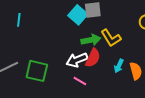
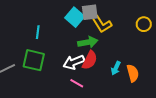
cyan line: (19, 20) -> (38, 32), moved
yellow L-shape: (111, 38) -> (102, 24), moved
green square: (37, 71) -> (34, 60), moved

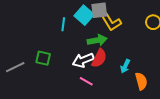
cyan line: (38, 32) -> (63, 24), moved
green square: (34, 60) -> (43, 58), size x0.7
orange semicircle: (133, 73) -> (141, 81), moved

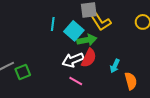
cyan square: (84, 15) -> (74, 31), moved
green square: (43, 58) -> (23, 72), moved, turned -35

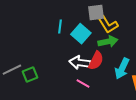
green arrow: (87, 40) -> (108, 42), moved
white arrow: (73, 60) -> (80, 63), turned 30
cyan arrow: (115, 66) -> (122, 69), size x1.5

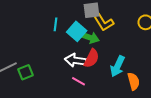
green arrow: (108, 42) -> (90, 37), moved, turned 30

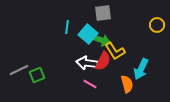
yellow L-shape: (104, 22) -> (115, 51), moved
cyan arrow: (118, 66) -> (141, 69), moved
orange semicircle: (134, 81) -> (127, 84), moved

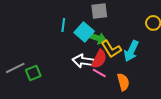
cyan arrow: (141, 69) -> (131, 51), moved
pink line: (90, 84) -> (99, 73), moved

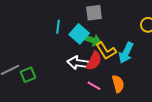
pink line: (99, 73) -> (94, 86), moved

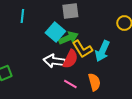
cyan line: (58, 27) -> (22, 16), moved
green arrow: (92, 40) -> (68, 38), turned -42

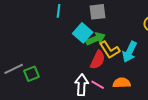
cyan line: (22, 16) -> (59, 11), moved
white arrow: (54, 61) -> (82, 85), moved, turned 85
orange semicircle: (94, 82) -> (122, 83), turned -78

